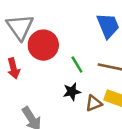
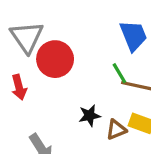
green line: (77, 64) -> (119, 73), moved

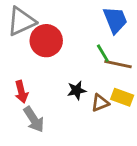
gray triangle: (27, 37) -> (21, 21), turned 40
red arrow: (19, 87) -> (21, 92), moved

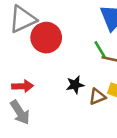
red arrow: (21, 92) -> (23, 86), turned -78
gray arrow: (34, 119) -> (20, 112), moved

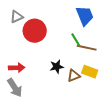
gray triangle: (23, 19) -> (17, 17), size x0.6

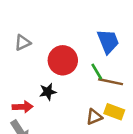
red circle: (35, 31) -> (63, 60), moved
black star: (57, 67) -> (48, 92), moved

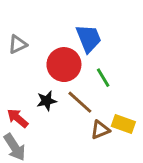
blue trapezoid: (108, 41) -> (89, 38), moved
brown line: (111, 82) -> (80, 102), moved, turned 30
red arrow: (23, 107) -> (18, 118), turned -138

